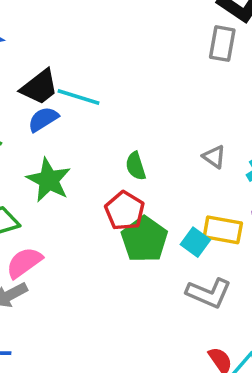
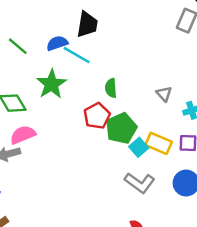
black trapezoid: (39, 87) -> (87, 24), moved, turned -56
cyan line: (79, 97) -> (77, 55), moved
green pentagon: (144, 239) -> (121, 128), moved

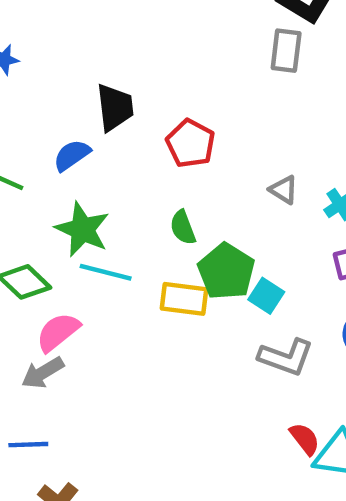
cyan line: (77, 55) -> (106, 272), moved
green semicircle: (111, 88) -> (183, 228), moved
red pentagon: (97, 116) -> (190, 143), moved
yellow rectangle: (159, 143) -> (184, 299), moved

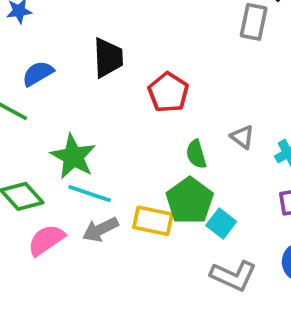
blue semicircle: (72, 155) -> (38, 74), moved
green semicircle: (183, 228) -> (196, 154), moved
gray arrow: (43, 373) -> (100, 229), moved

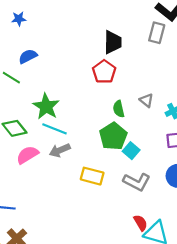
black trapezoid: (108, 58) -> (113, 42), moved
yellow rectangle: (153, 221) -> (92, 176), moved

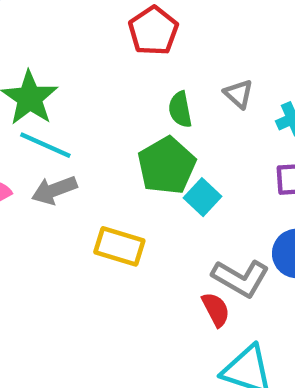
gray L-shape: (137, 182) -> (241, 278), moved
red semicircle: (141, 223) -> (216, 309), moved

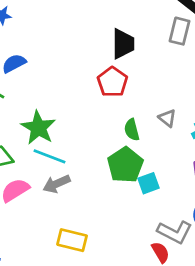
cyan square: (202, 197) -> (148, 183), turned 30
yellow rectangle: (119, 246) -> (72, 240), moved

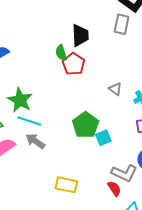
green semicircle: (132, 130) -> (61, 53), moved
gray arrow: (57, 184) -> (35, 141), turned 60
yellow rectangle: (72, 240) -> (66, 185), moved

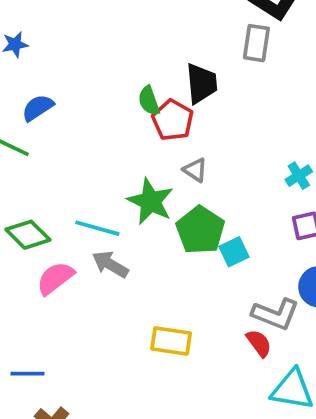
black trapezoid: (80, 35) -> (202, 83), moved
gray triangle: (115, 89) -> (195, 170), moved
green star: (20, 100) -> (150, 201), moved

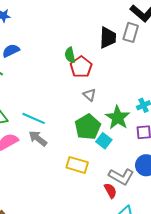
black trapezoid: (202, 83) -> (108, 38), moved
green star: (150, 201) -> (118, 118), moved
cyan square: (234, 252) -> (104, 141), turned -35
yellow rectangle: (171, 341) -> (77, 165), moved

